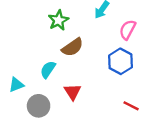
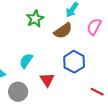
brown semicircle: (73, 47) -> (63, 31), moved
blue hexagon: (121, 61) -> (74, 62), moved

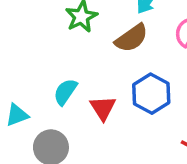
red triangle: (47, 80) -> (103, 108), moved

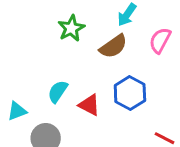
red triangle: (103, 108) -> (89, 105), turned -30

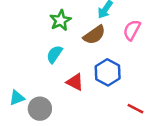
cyan semicircle: (58, 91) -> (54, 54), moved
cyan triangle: (17, 111) -> (17, 98), moved

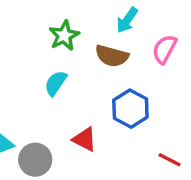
brown semicircle: (94, 35) -> (112, 56), turned 50
red triangle: (75, 82) -> (85, 139), moved

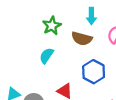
cyan arrow: (127, 20) -> (91, 16), turned -35

